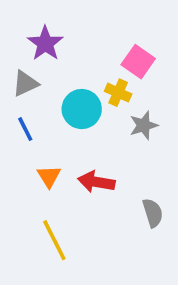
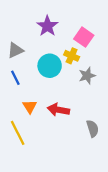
purple star: (45, 43) -> (47, 26), moved
yellow line: (54, 240) -> (18, 133), moved

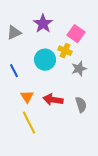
gray triangle: (15, 50) -> (14, 33), moved
gray semicircle: (93, 129) -> (81, 105), moved
yellow line: (18, 133) -> (29, 123), moved

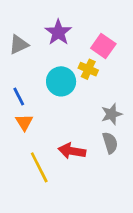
gray star: (79, 69) -> (112, 114), moved
orange triangle: (27, 97) -> (24, 122), moved
red arrow: (53, 100) -> (72, 151), moved

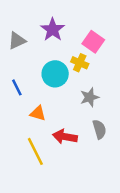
gray star: (112, 114) -> (90, 97), moved
orange triangle: (24, 122) -> (38, 113), moved, turned -42

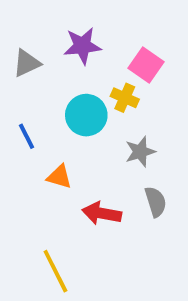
purple star: (53, 30) -> (82, 46), turned 30
yellow line: (35, 151) -> (55, 271), moved

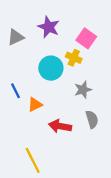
purple star: (82, 46) -> (49, 27), turned 30
blue line: (27, 136) -> (16, 91), moved
orange triangle: (59, 177) -> (35, 105), turned -42

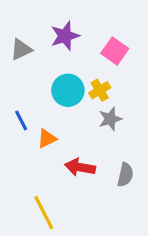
purple star: (49, 27) -> (65, 36), turned 30
yellow cross: (74, 58) -> (100, 90), moved, turned 35
gray semicircle: (92, 119) -> (125, 175), moved, turned 30

